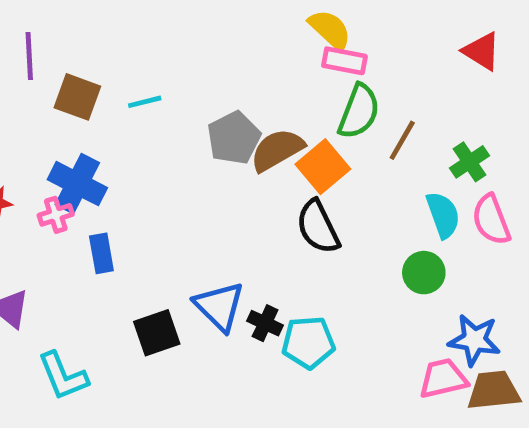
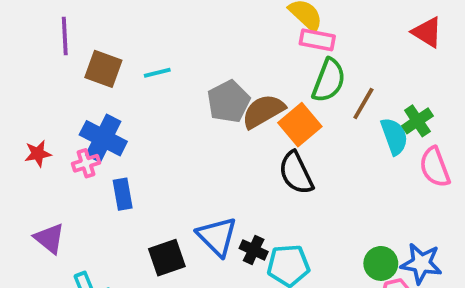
cyan semicircle: (443, 215) -> (394, 136), moved
green circle: (424, 273) -> (381, 263), moved

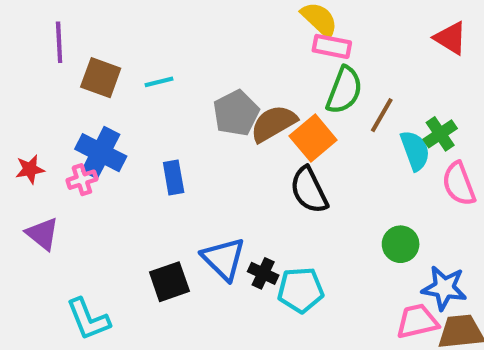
blue rectangle: (123, 194) -> (174, 178), moved
purple triangle: (49, 238) -> (42, 234), moved
green circle: (381, 263) -> (401, 244), moved

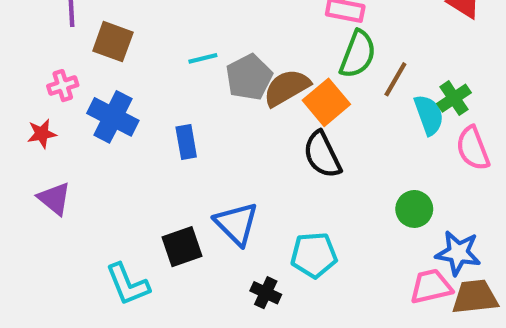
cyan line: (159, 82) -> (203, 58), moved
pink cross: (82, 180) -> (63, 86), moved
black cross: (263, 273) -> (266, 293), moved
cyan L-shape: (88, 319) -> (128, 284), moved

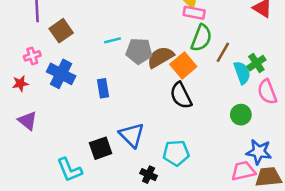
brown square: (113, 42) -> (61, 31), turned 35
gray pentagon: (249, 77) -> (139, 51), turned 30
green circle: (414, 209) -> (241, 115), moved

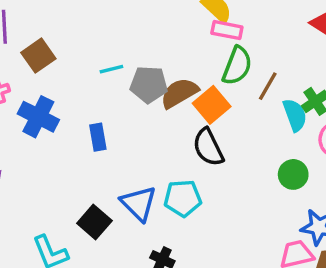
black square: (101, 148) -> (94, 222), turned -30
cyan pentagon: (176, 153) -> (183, 198), moved

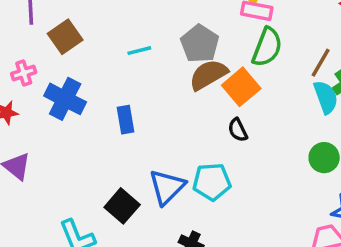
gray pentagon: (149, 84) -> (200, 44), moved, turned 30
brown line: (268, 86) -> (321, 63), moved
black semicircle: (208, 147) -> (238, 130), size x0.6
blue triangle: (139, 203) -> (167, 187), turned 30

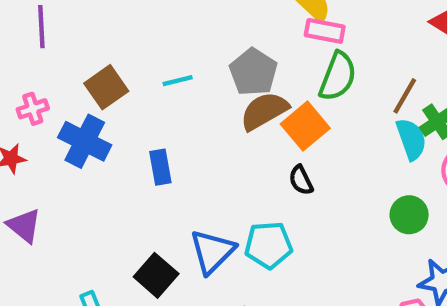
brown square: (65, 37) -> (106, 87), moved

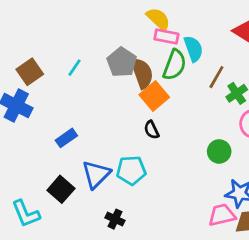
cyan line: (178, 81) -> (74, 68), turned -42
brown semicircle: (264, 111) -> (142, 73), moved, turned 100
cyan semicircle: (411, 139) -> (193, 49), moved
blue rectangle: (160, 167) -> (66, 138), moved, turned 65

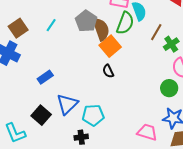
green circle: (219, 151) -> (169, 88), moved
cyan pentagon: (131, 170) -> (93, 115), moved
pink trapezoid: (222, 215) -> (147, 132), moved, turned 30
black cross: (115, 219) -> (81, 137), turned -32

